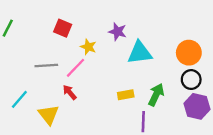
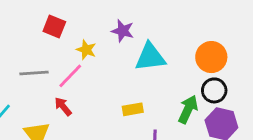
green arrow: (156, 95) -> (188, 109), moved

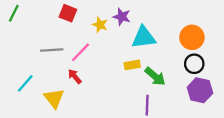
yellow star: (86, 50) -> (100, 25), moved
yellow rectangle: (133, 109) -> (132, 65), moved
green arrow: (188, 109) -> (155, 76), moved, turned 105

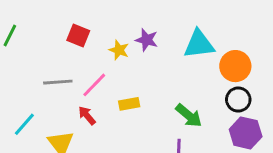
cyan triangle: (144, 37) -> (199, 44), moved
yellow rectangle: (132, 65) -> (129, 104), moved

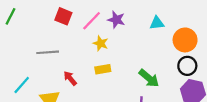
cyan triangle: (199, 44) -> (157, 23), size x0.6
yellow star: (119, 50) -> (101, 43), moved
pink line: (94, 85) -> (92, 21), moved

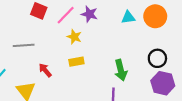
orange circle: (185, 40) -> (155, 16), moved
green arrow: (149, 78) -> (121, 70), turned 36

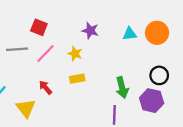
pink line: (66, 15) -> (45, 54), moved
gray line: (24, 45) -> (17, 49), moved
purple hexagon: (163, 83) -> (152, 101), moved

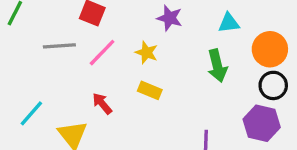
orange circle: (157, 33) -> (270, 49), moved
yellow rectangle: (77, 79) -> (150, 90), turned 32
green arrow: (122, 87) -> (217, 66), moved

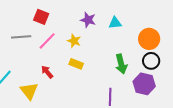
cyan triangle: (229, 23) -> (115, 23), moved
green arrow: (217, 66) -> (121, 64), moved

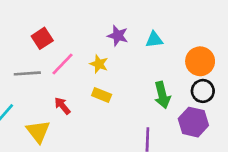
red square: (41, 17) -> (42, 38), moved, turned 35
gray line: (21, 37) -> (27, 73), moved

